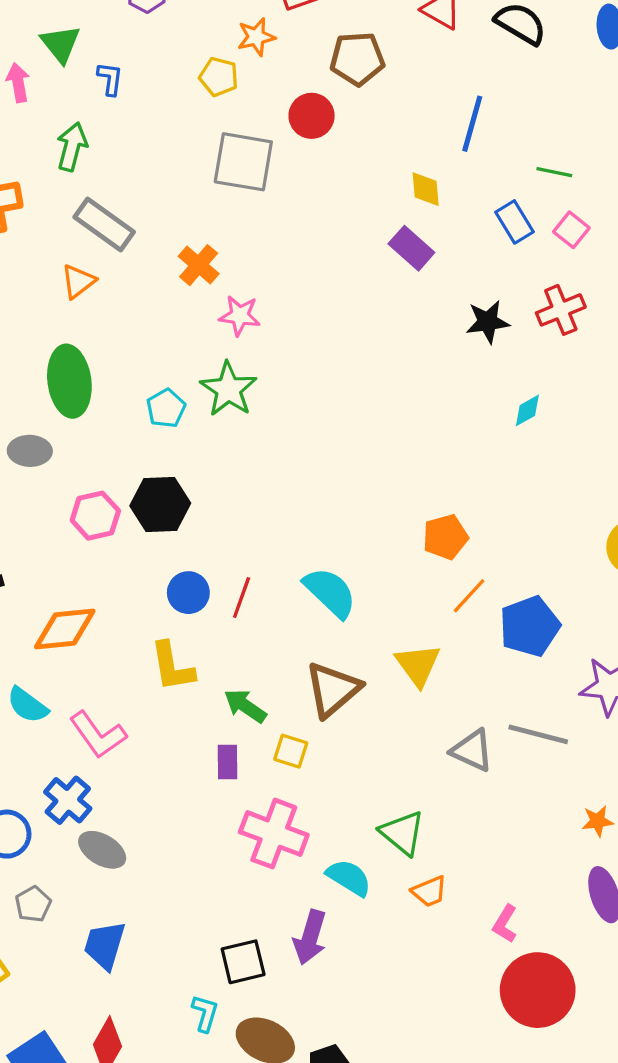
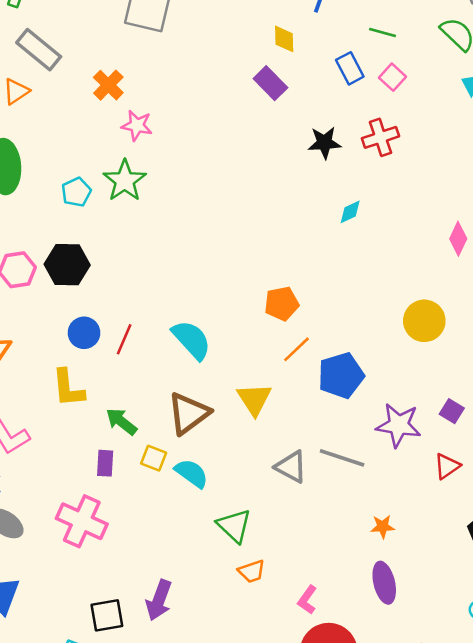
pink cross: (274, 834) -> (82, 521), moved
cyan semicircle: (349, 878) -> (191, 473), moved

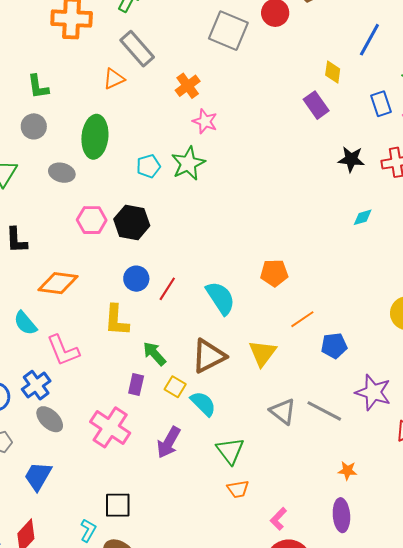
orange pentagon: (282, 304) -> (274, 273), moved
blue pentagon: (341, 376) -> (334, 346), size x0.7
purple arrow: (159, 600) -> (169, 442), moved

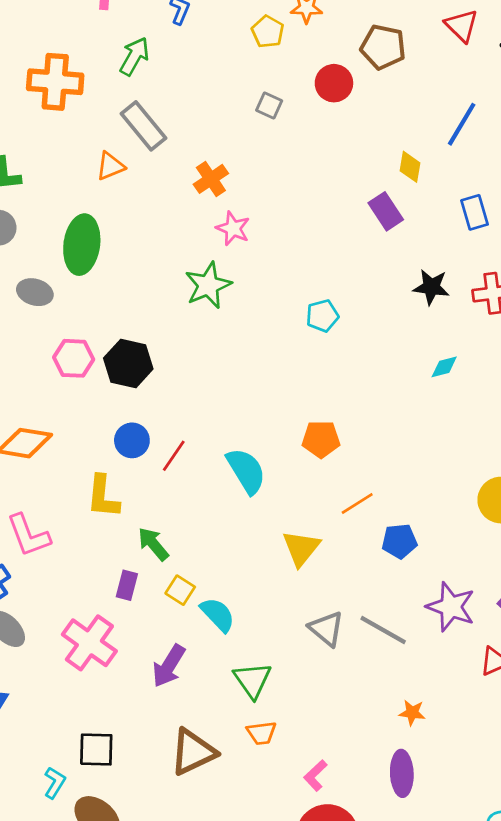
gray square: (228, 31) -> (269, 105), size x0.5
cyan pentagon: (148, 166) -> (322, 316), moved
brown triangle: (209, 356) -> (193, 752), moved

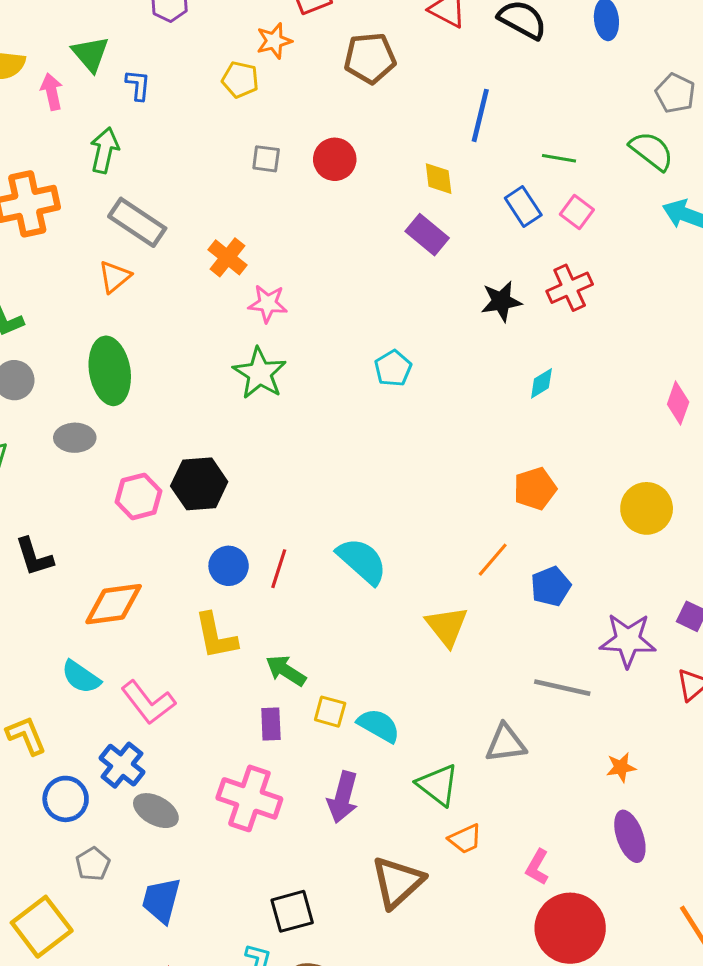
red circle: (334, 83) -> (335, 159), moved
orange pentagon: (321, 439) -> (535, 489), moved
gray triangle: (326, 629) -> (506, 743), moved, turned -30

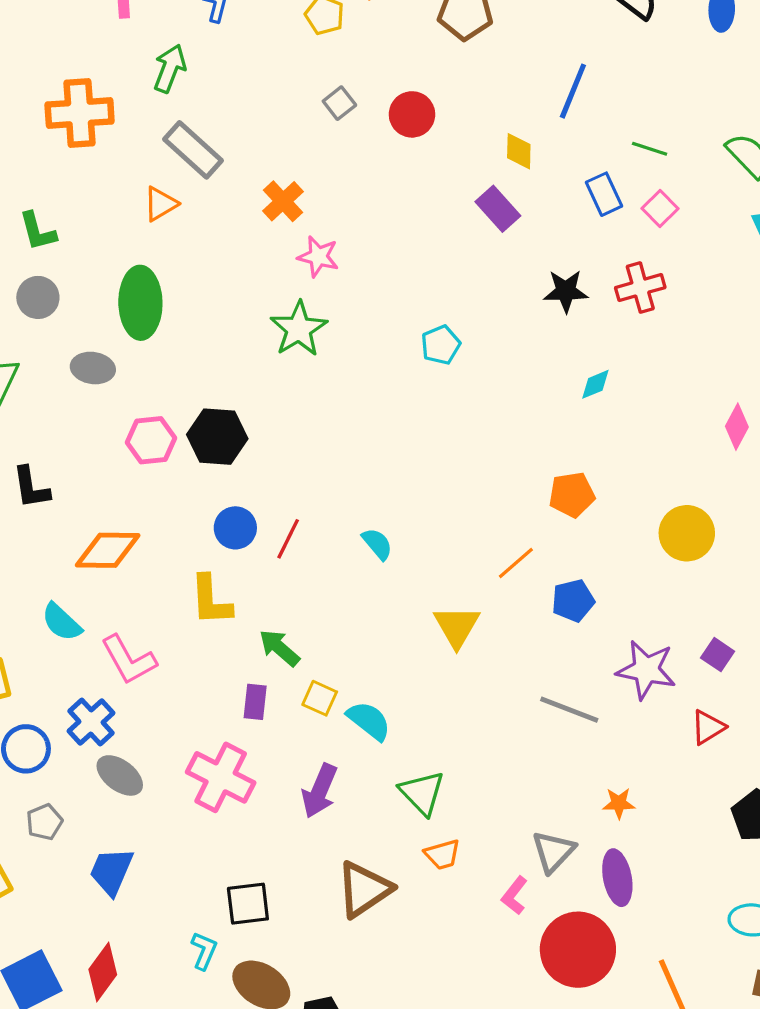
gray square: (266, 159) -> (339, 103), turned 36
cyan semicircle: (362, 561) -> (377, 544), size x0.6
gray triangle: (506, 743) -> (553, 852), moved, turned -48
red circle: (570, 928) -> (578, 950), moved

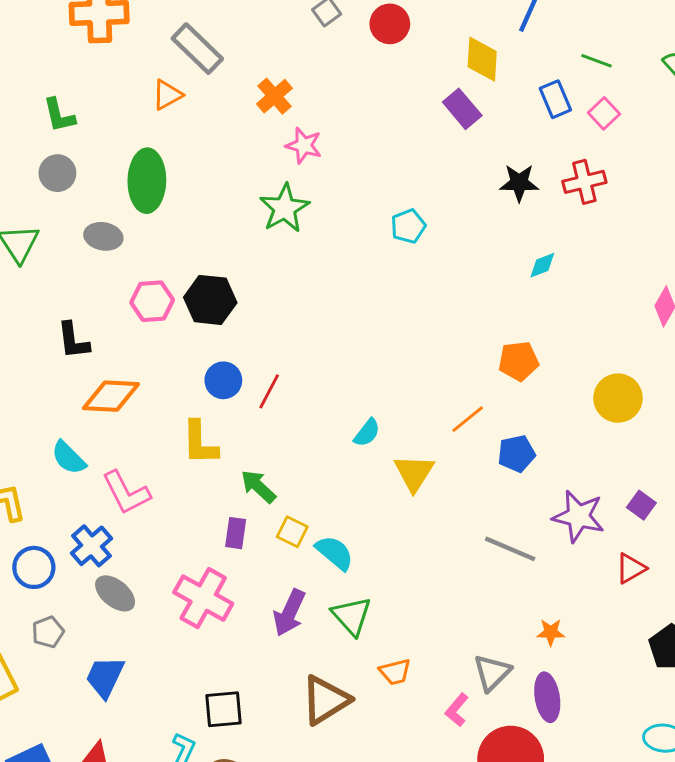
yellow diamond: (519, 151) -> (482, 59), size x1.4
black L-shape: (31, 488) -> (73, 341), moved
cyan semicircle: (377, 544) -> (367, 433), moved, turned 76
green triangle: (422, 793) -> (352, 616), moved

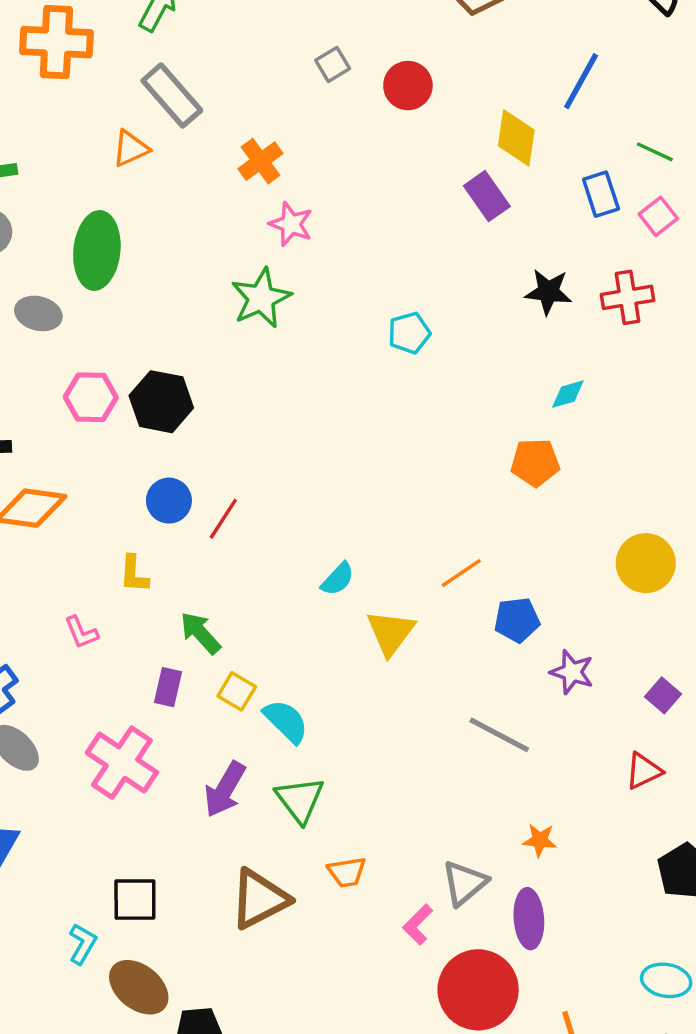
orange pentagon: (518, 361) -> (535, 462), moved
yellow L-shape: (200, 443) -> (134, 574), size x0.7
pink L-shape: (126, 493) -> (81, 632), moved, size x0.6
purple star: (578, 516) -> (572, 672), moved, size x0.7

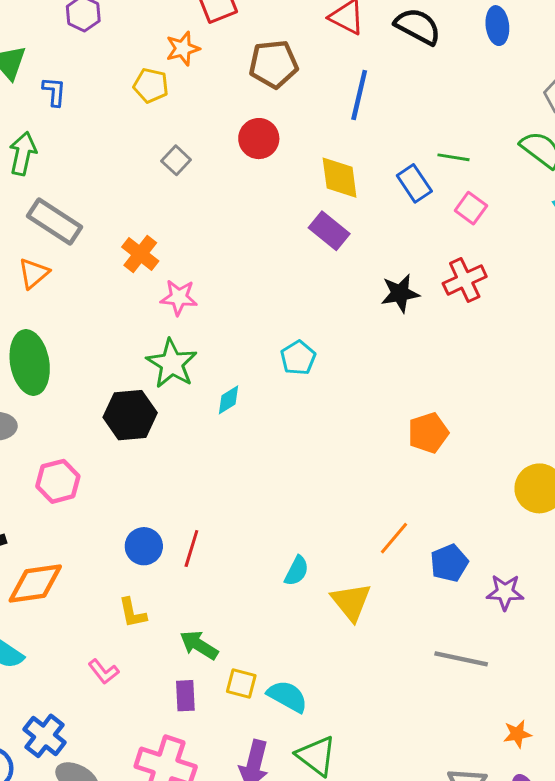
blue line: (581, 81) -> (359, 95), moved
red circle: (408, 86) -> (259, 139), moved
blue rectangle: (601, 194) -> (414, 183), moved
cyan diamond: (568, 394) -> (229, 400), moved
black hexagon: (161, 402) -> (130, 415), moved

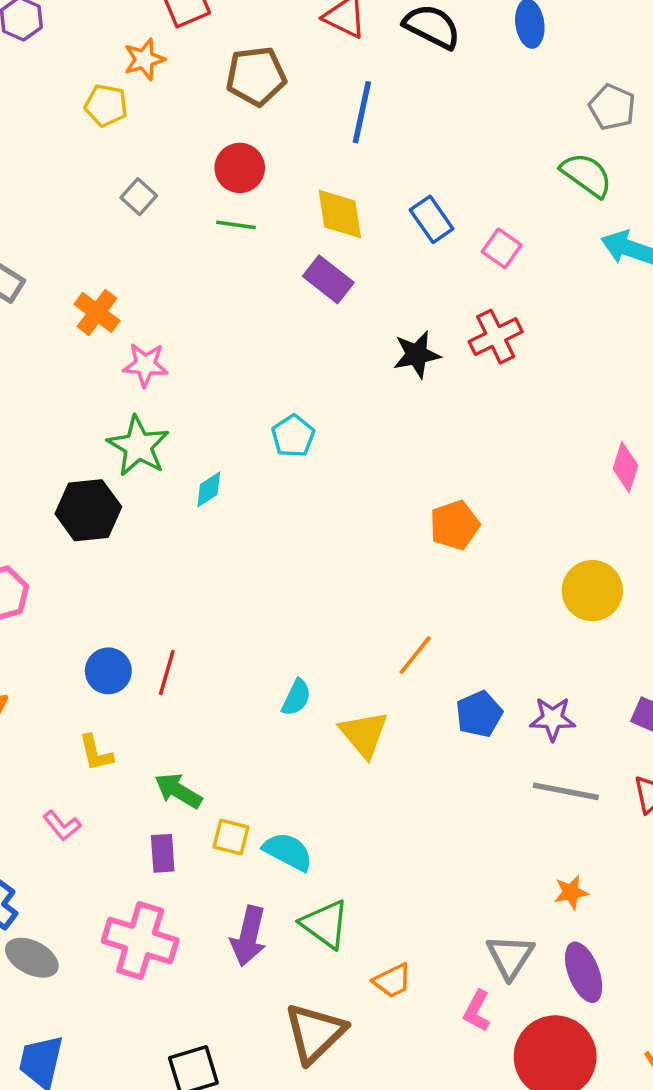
green line: (454, 157) -> (236, 225), moved
blue pentagon: (449, 563) -> (479, 714), moved
gray line: (461, 659) -> (566, 791), moved

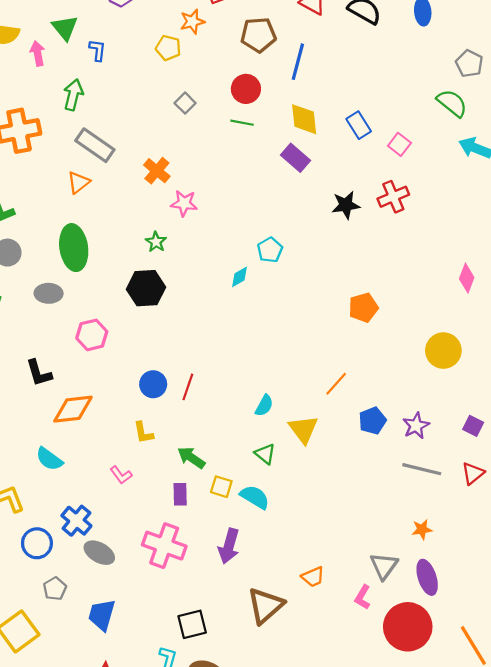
blue line: (362, 112) -> (298, 62), moved
green star: (138, 446) -> (156, 242), moved, size x0.6
cyan diamond: (209, 489) -> (239, 277), moved
purple star: (553, 719) -> (416, 426), turned -30
green triangle: (325, 924) -> (265, 454), moved, size x0.7

